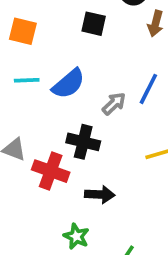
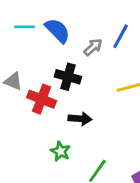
blue semicircle: (68, 84) -> (57, 30), turned -96

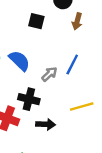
black arrow: (80, 119) -> (46, 124), moved

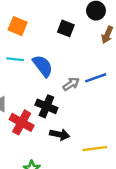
blue line: (72, 64) -> (96, 78), turned 35
yellow line: (82, 107) -> (95, 149), moved

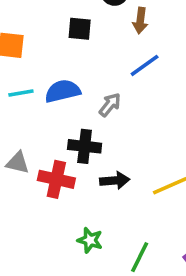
blue semicircle: (43, 66) -> (63, 91), turned -50
blue line: (96, 78) -> (145, 65), moved

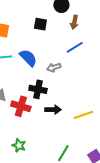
blue semicircle: (63, 91) -> (28, 58), turned 54
gray arrow: (110, 105) -> (54, 67), turned -152
green star: (90, 240) -> (19, 145), moved

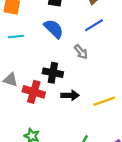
blue semicircle: (28, 58) -> (54, 29), moved
gray arrow: (54, 67) -> (81, 52), moved, turned -112

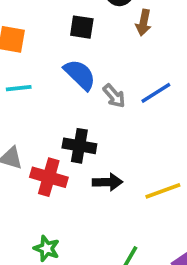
blue line: (94, 25) -> (156, 93), moved
gray arrow: (81, 52) -> (114, 96), moved

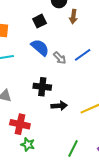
black square: (82, 27) -> (40, 21), turned -32
red cross: (49, 177) -> (20, 124), moved

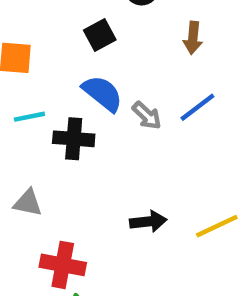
brown arrow: (73, 17) -> (193, 38), moved
black cross: (42, 87) -> (74, 139), moved

